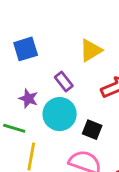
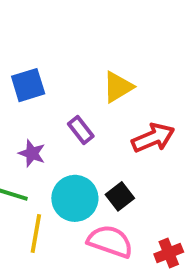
cyan circle: (60, 114) -> (75, 198), moved
black square: (92, 130) -> (120, 196), turned 30

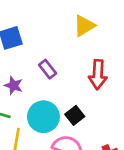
yellow triangle: (118, 87) -> (84, 26), moved
red arrow: (153, 138) -> (98, 75), turned 116

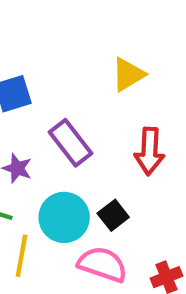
purple rectangle: (48, 69) -> (71, 143), size x1.5

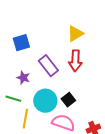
red arrow: (149, 151) -> (75, 61), moved

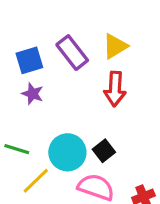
purple rectangle: (48, 66) -> (72, 53), moved
purple star: (23, 78) -> (33, 94), moved
yellow line: (25, 119) -> (36, 181), turned 36

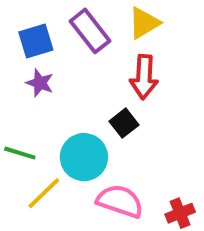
black square: (104, 151) -> (124, 123), moved

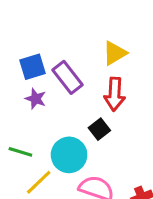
purple rectangle: (90, 31) -> (68, 77), moved

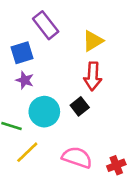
purple rectangle: (68, 77) -> (46, 25), moved
cyan circle: (69, 155) -> (44, 112), moved

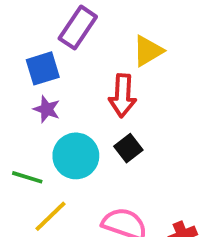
purple rectangle: (46, 25) -> (78, 28), turned 72
red arrow: (93, 76) -> (123, 96), moved

